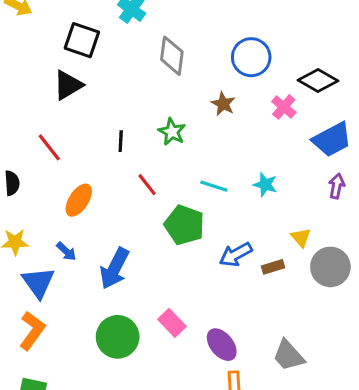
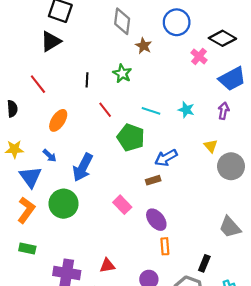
brown star: (223, 104) -> (144, 46), moved
purple arrow: (337, 186) -> (224, 111), moved
brown rectangle: (273, 267) -> (153, 180), moved
green circle: (118, 337) -> (64, 204), moved
gray trapezoid: (288, 355) -> (230, 227), moved

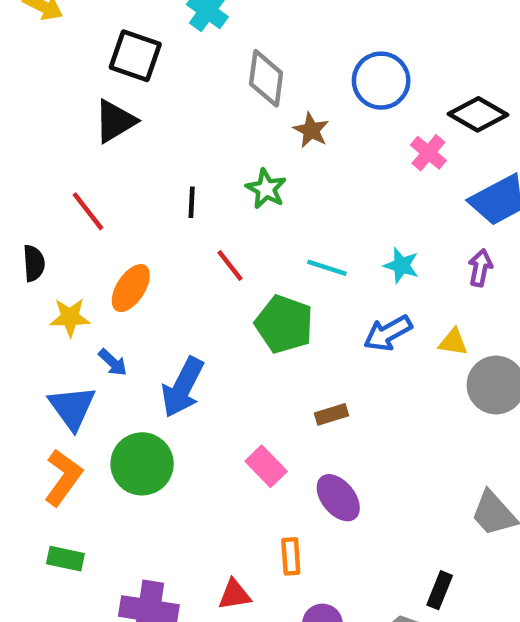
yellow triangle: (211, 146) -> (453, 342), turned -40
yellow star: (14, 149) -> (70, 317), moved
blue arrow: (166, 158) -> (388, 333), moved
orange rectangle: (165, 246) -> (291, 556), moved

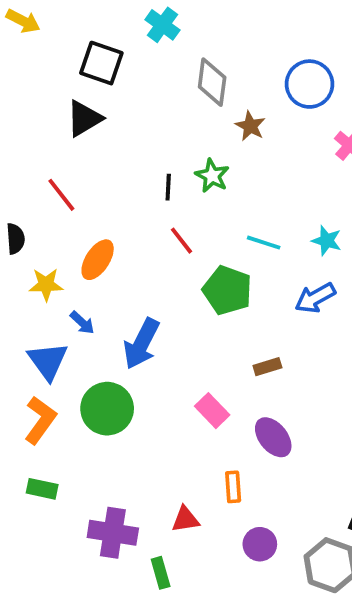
black line: (192, 202) -> (168, 187), moved

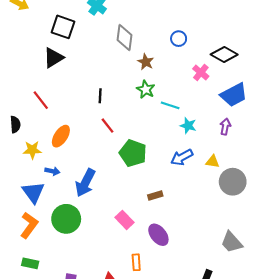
blue circle: (309, 84) -> (179, 39), size x0.6
green star: (212, 176) -> (146, 89), moved
cyan line: (264, 243) -> (170, 105), moved
blue arrow: (82, 323) -> (52, 171), turned -32

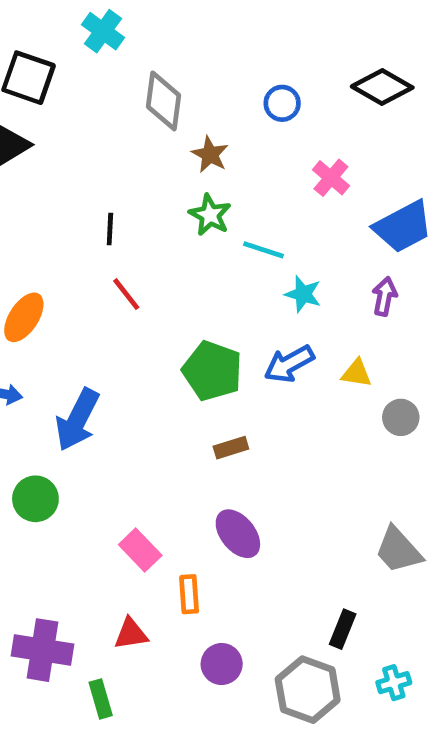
black diamond: (224, 54) -> (382, 87), moved
green pentagon: (133, 153) -> (212, 371), moved
gray circle: (233, 182) -> (401, 417), size x0.6
green circle: (66, 219) -> (35, 499), size x0.7
pink rectangle: (125, 220) -> (140, 550), moved

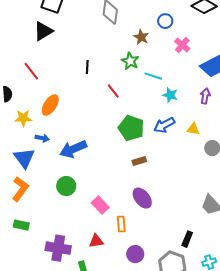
blue circle: (282, 103) -> (165, 21), moved
brown star: (210, 154) -> (141, 37), moved
red line: (126, 294) -> (113, 91), moved
blue arrow: (77, 420) -> (73, 149), turned 40
green circle: (35, 499) -> (66, 186), moved

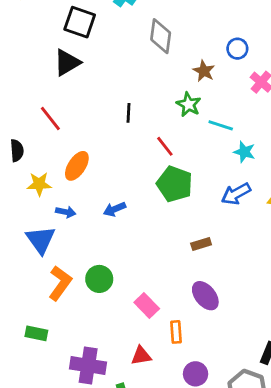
green pentagon: (131, 128) -> (175, 184), moved
blue arrow: (73, 149) -> (115, 209), moved, size x0.6
orange L-shape: (20, 189) -> (60, 283), moved

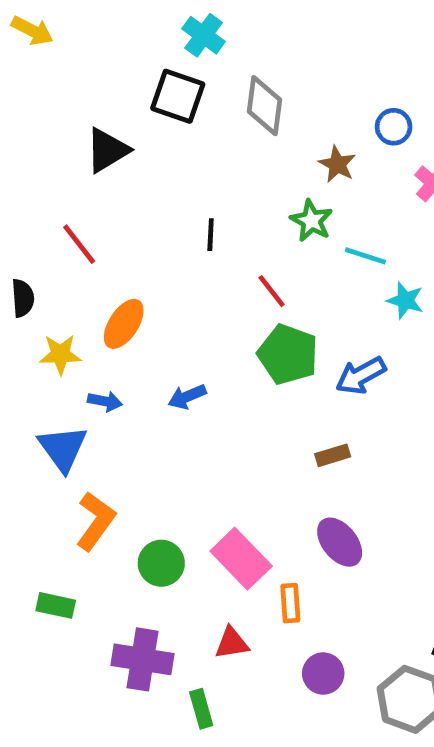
black square: (80, 22) -> (178, 96), moved
blue arrow: (236, 194) -> (361, 375), moved
green circle: (99, 279) -> (161, 563), moved
pink rectangle: (147, 305) -> (241, 559), size x1.4

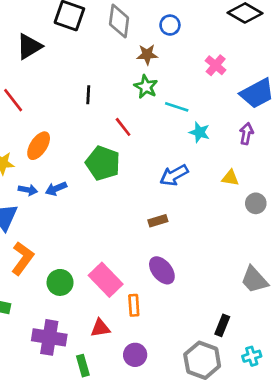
blue circle: (394, 127) -> (170, 25), moved
brown star: (337, 164) -> (147, 55), moved, turned -30
green pentagon: (288, 354) -> (103, 163), moved
blue arrow: (187, 397) -> (56, 189), moved
purple circle: (323, 674) -> (135, 355), moved

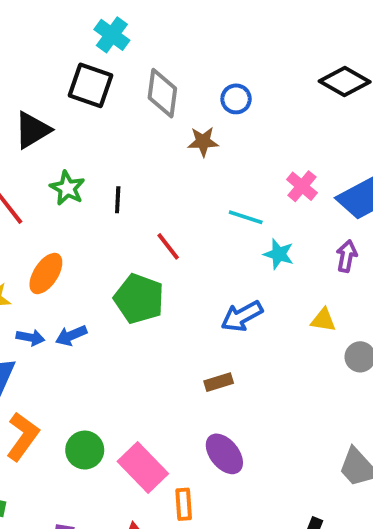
pink cross: (216, 65) -> (302, 186), moved
green star: (146, 87) -> (67, 188), moved
green circle: (60, 282) -> (85, 450), moved

